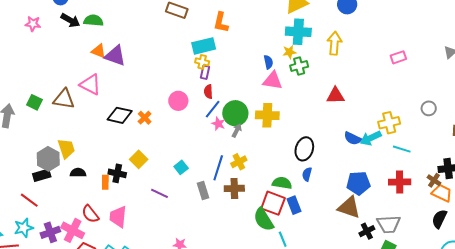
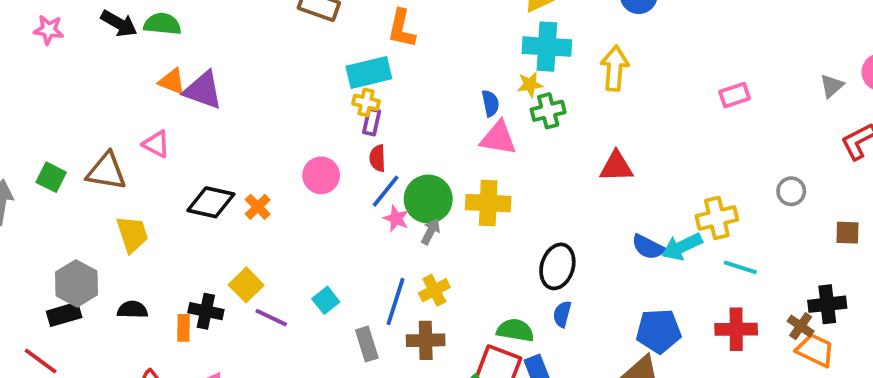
pink triangle: (90, 84) -> (156, 144), size x0.7
yellow trapezoid: (66, 148) -> (132, 234), moved
purple line: (159, 193) -> (271, 318), moved

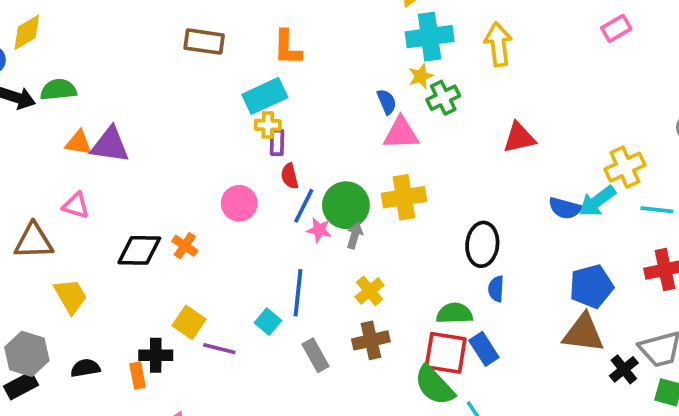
pink rectangle: (735, 95) -> (616, 28), moved
blue line: (396, 301) -> (298, 293), moved

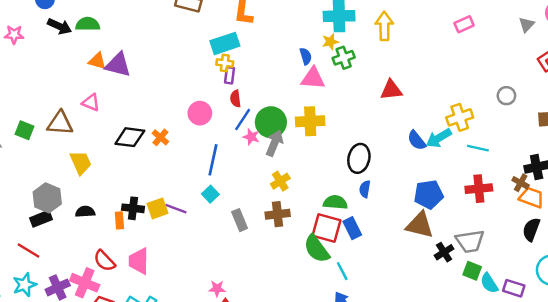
blue semicircle: (565, 208) -> (417, 140), turned 30
gray arrow: (355, 235) -> (274, 143), size x1.5
blue line: (298, 293) -> (213, 160), moved
yellow square: (189, 322) -> (158, 208), moved, turned 30

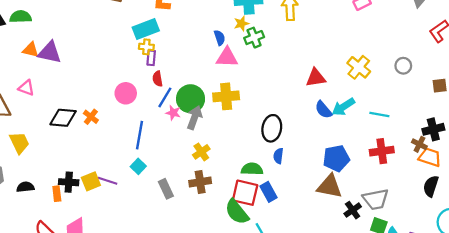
red triangle: (391, 90) -> (316, 78), moved
yellow cross: (460, 117) -> (359, 67), moved, turned -30

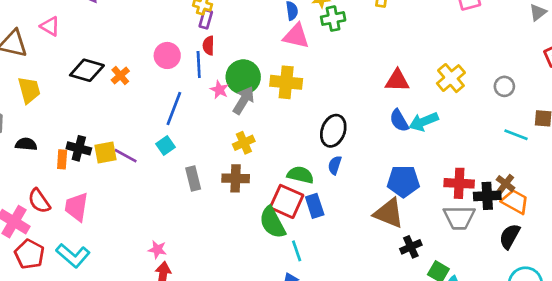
blue line: (165, 97) -> (199, 65), moved, turned -45
cyan line: (379, 114) -> (516, 135), moved
black cross: (433, 129) -> (487, 196), moved
gray trapezoid: (376, 199) -> (459, 217), moved

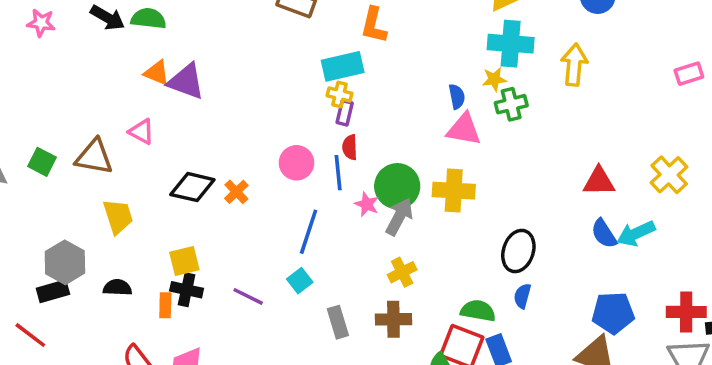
yellow square: (106, 153) -> (184, 261), moved

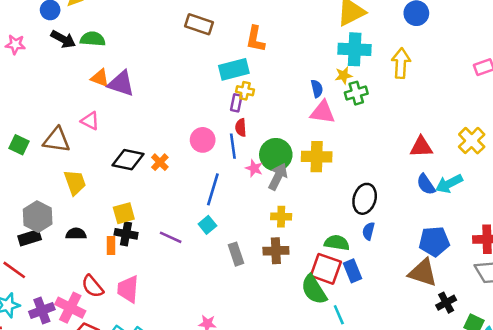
yellow cross: (340, 94) -> (245, 91), moved
yellow cross: (402, 272) -> (281, 217), turned 30

